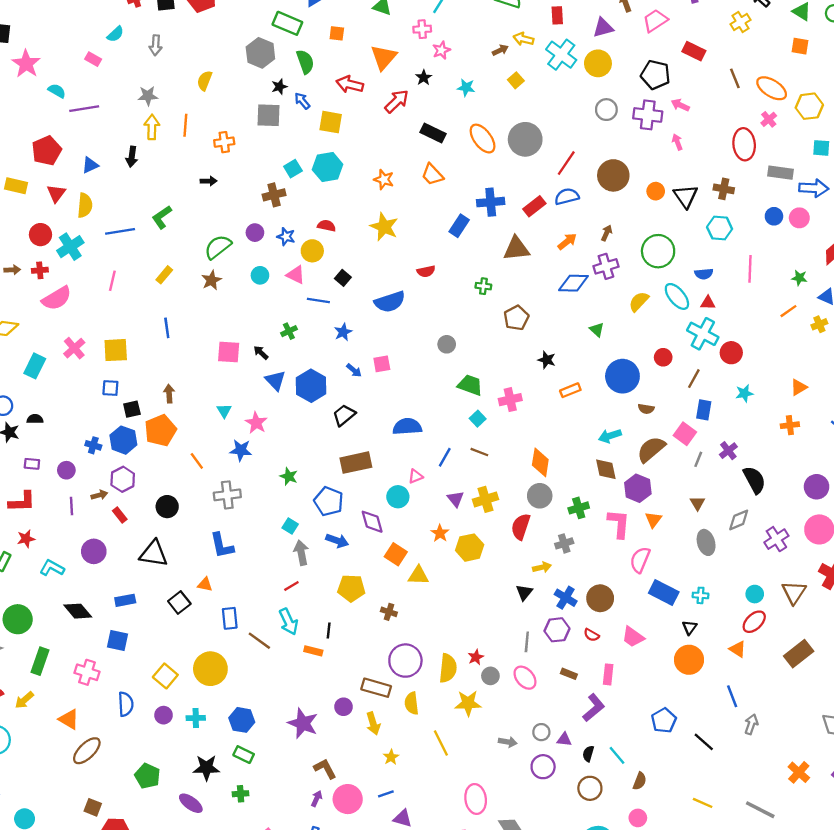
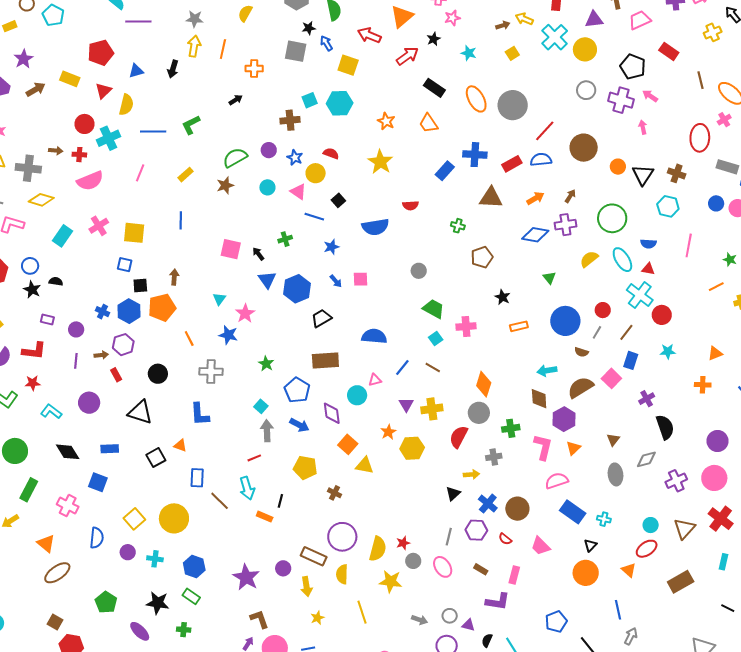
black arrow: (209, 181) -> (236, 100), turned -40
gray line: (698, 459) -> (597, 332), moved
pink semicircle: (640, 560) -> (557, 481), turned 40
purple L-shape: (594, 708) -> (498, 602), turned 40

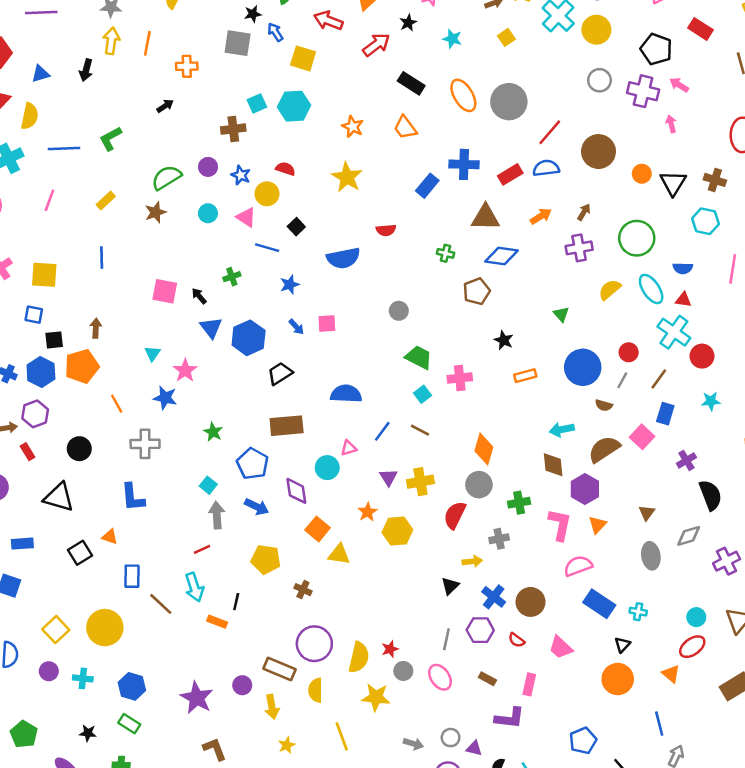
blue diamond: (535, 235) -> (502, 256), moved
black star: (158, 603) -> (88, 733), size x0.6

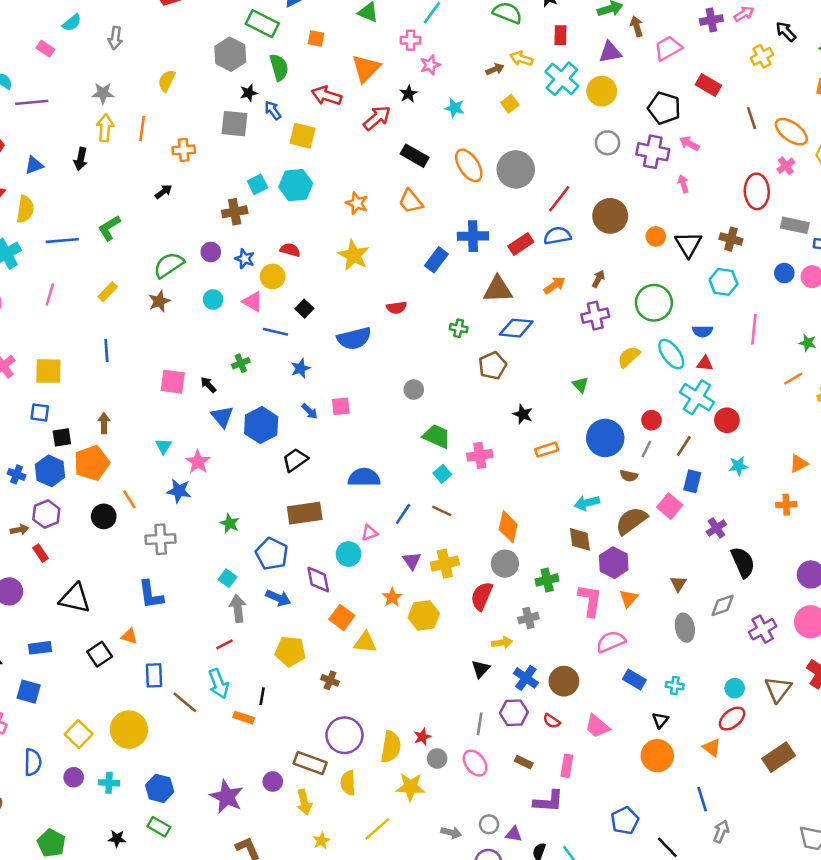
black circle: (79, 449) -> (104, 516), moved
blue rectangle: (599, 604) -> (634, 680), size x0.7
yellow line: (342, 736) -> (377, 829), turned 72

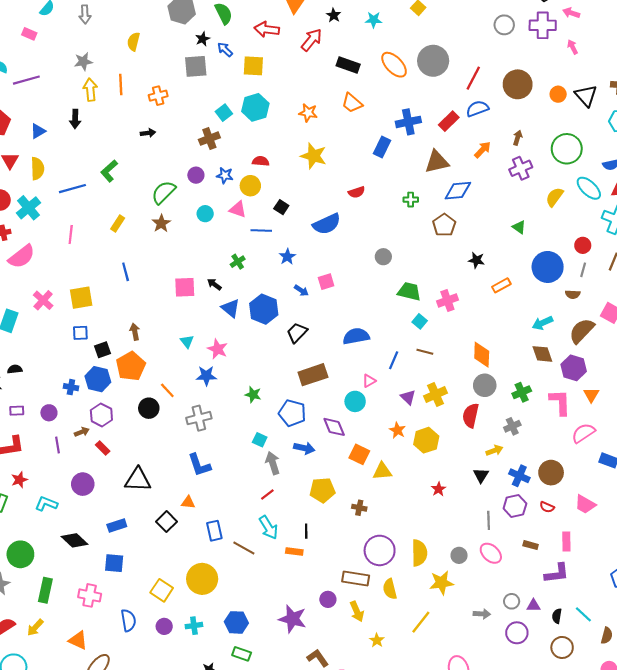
black arrow: (163, 192) -> (148, 133), turned 40
red star: (422, 737) -> (439, 489), moved

